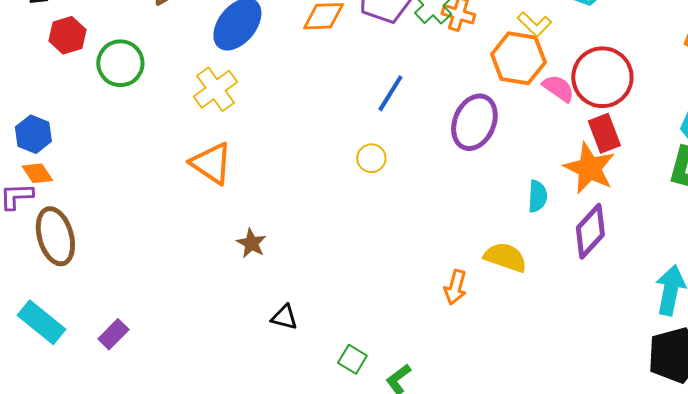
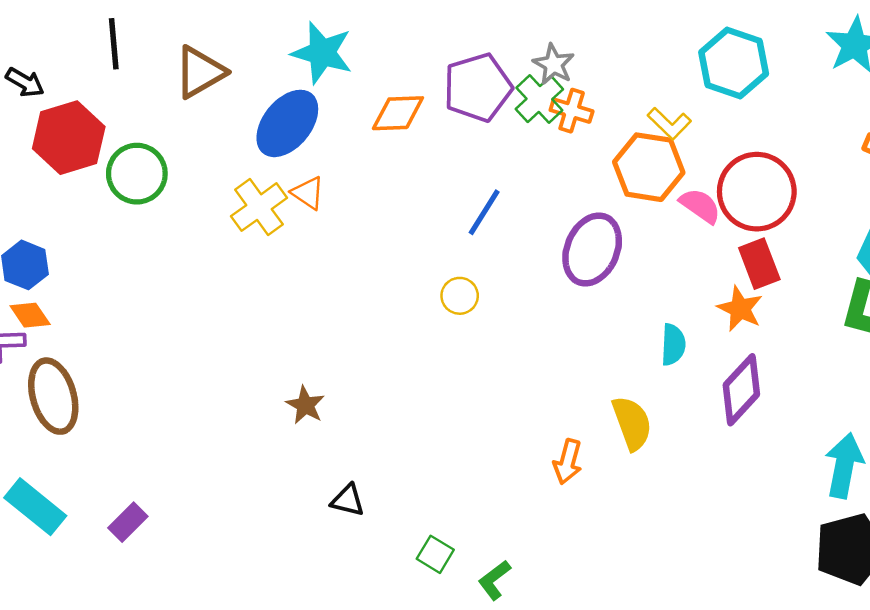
red hexagon: (67, 35) -> (69, 138), size x1.5
orange triangle: (211, 163) -> (308, 193), moved, size x0.6
orange star: (589, 168) -> (740, 309), size x0.7
yellow semicircle: (505, 257) -> (632, 423), turned 51

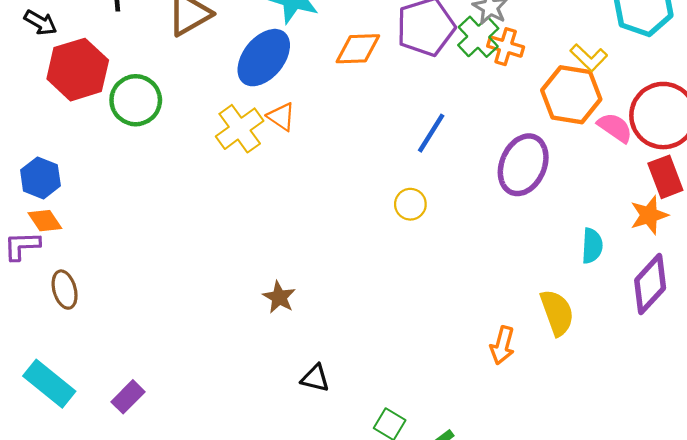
orange star: (740, 309) -> (649, 215), turned 30
brown ellipse: (53, 396) -> (65, 290), size x0.6

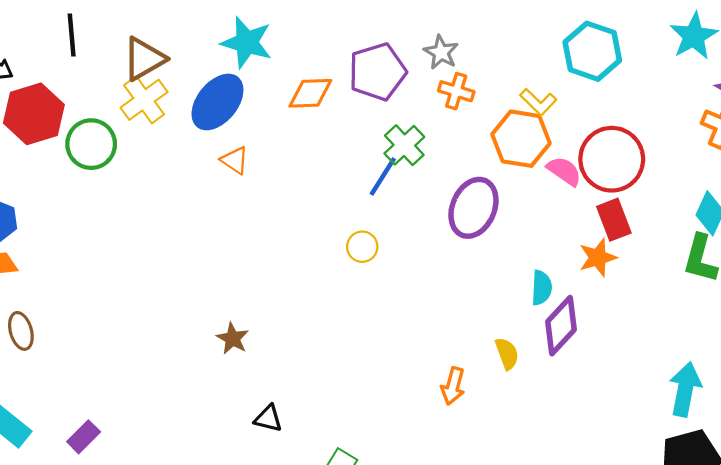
green cross: (478, 37) -> (404, 145), moved
yellow cross: (240, 129) -> (144, 100), moved
purple diamond: (650, 284) -> (561, 326), moved
yellow semicircle: (557, 313) -> (507, 354), size x0.7

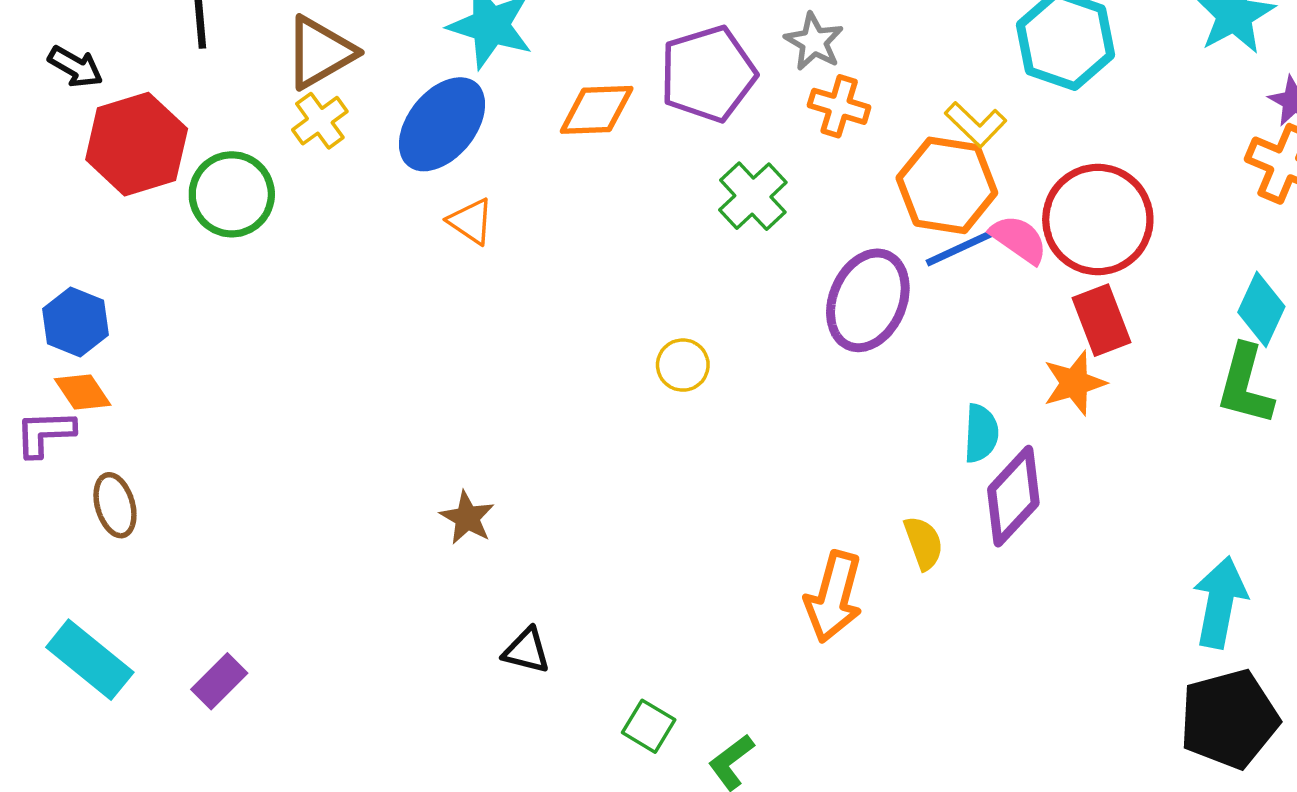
yellow cross: (144, 100) -> (320, 121), size x0.7
blue line: (383, 176) -> (959, 248), moved, turned 33
orange arrow: (453, 386) -> (834, 597), size x1.4

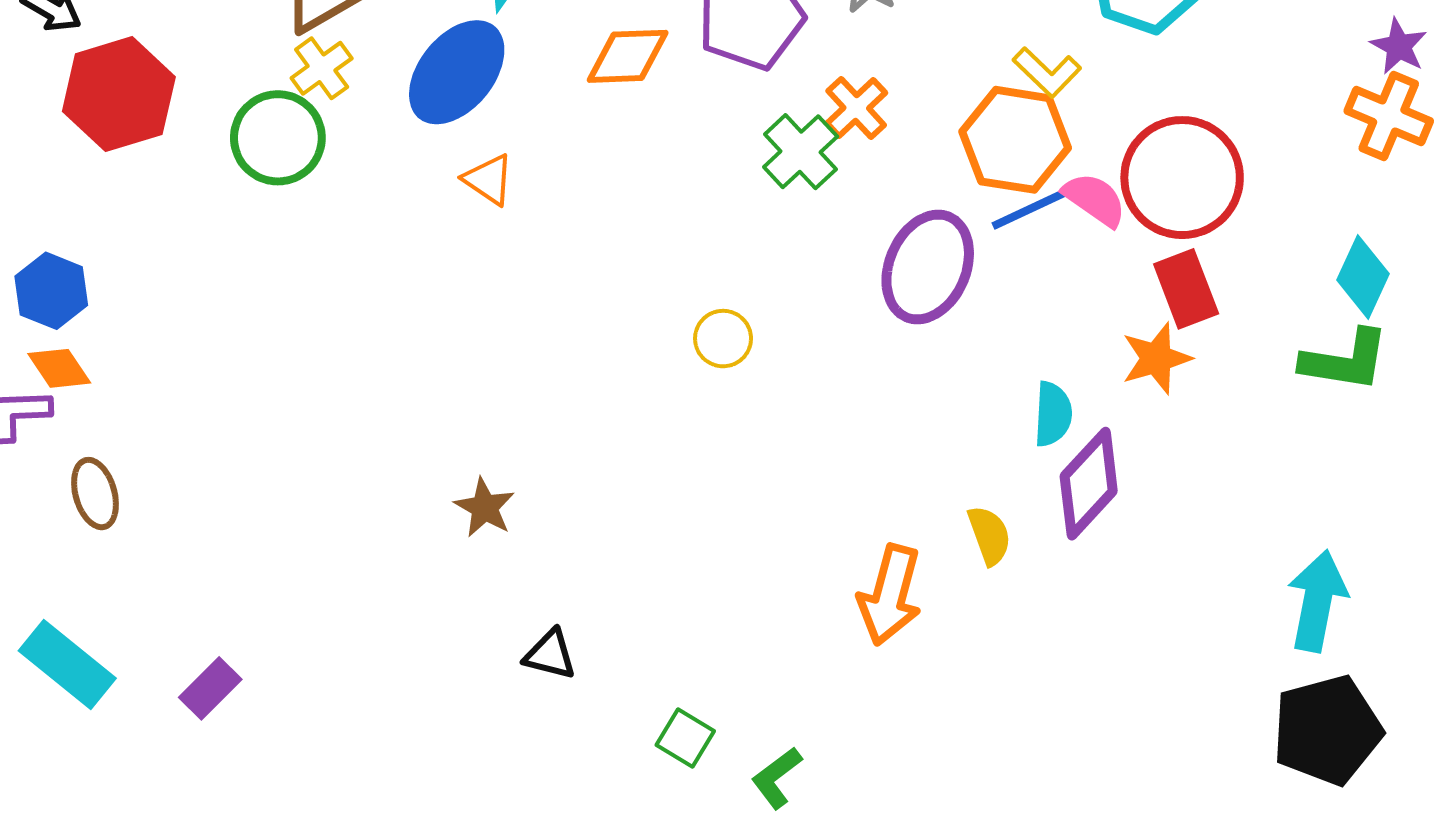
orange cross: (839, 106) -> (856, 108), moved, turned 30
green circle: (232, 194) -> (278, 138), moved
green L-shape: (1245, 385) -> (1345, 360), turned -96

